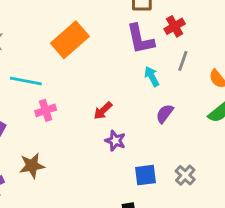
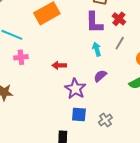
red cross: (175, 26) -> (119, 19), turned -32
red arrow: (103, 111) -> (59, 65), turned 32
purple star: (115, 141) -> (75, 89), moved, size x1.5

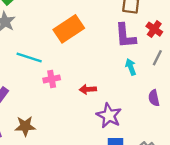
pink cross: (21, 57) -> (52, 79), moved
purple semicircle: (100, 76) -> (154, 98), moved, turned -56

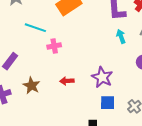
red arrow: (88, 89) -> (67, 81), moved
brown star: (25, 126) -> (31, 86), turned 30

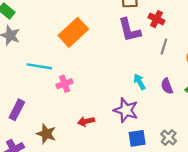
cyan arrow: (121, 36) -> (139, 82), moved

